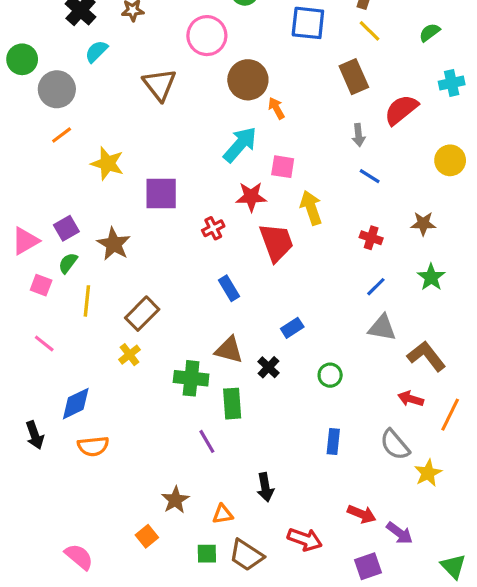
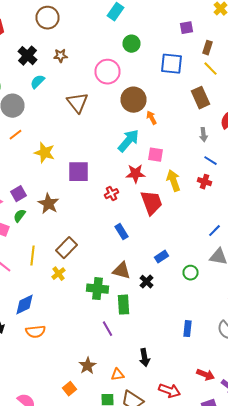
red cross: (371, 238) -> (204, 182), moved
yellow line: (87, 301) -> (32, 256), moved
green circle: (330, 375) -> (190, 273), moved

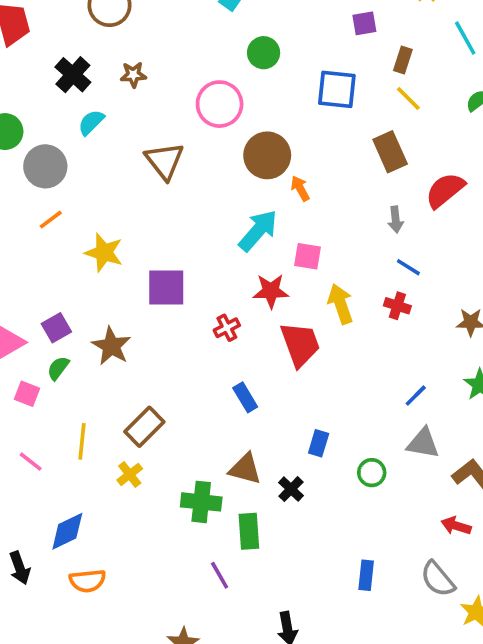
blue rectangle: (162, 257) -> (319, 443), turned -40

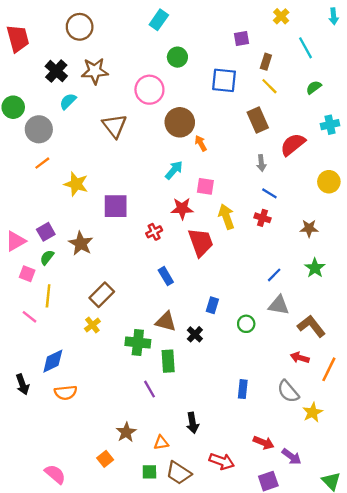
brown star: (133, 75) -> (95, 71), size x1.6
cyan arrow: (258, 231) -> (174, 170), size x0.7
yellow line: (82, 441) -> (48, 296), moved

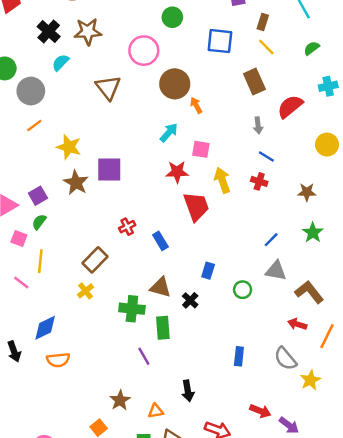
red cross: (154, 232) -> (127, 227), moved
brown star: (81, 243) -> (76, 183), moved

